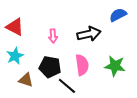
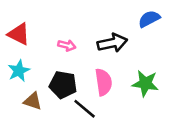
pink arrow: (53, 36) -> (67, 45), turned -72

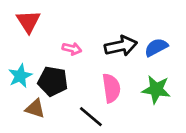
blue semicircle: (149, 19) -> (156, 47), moved
red triangle: (19, 34) -> (28, 21), moved, turned 30
black pentagon: (63, 85) -> (53, 81), moved

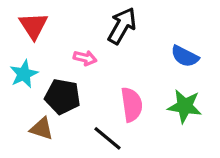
black arrow: (121, 46) -> (122, 26), moved, turned -48
blue semicircle: (156, 47) -> (185, 56), turned -125
cyan star: (20, 76) -> (24, 74), moved

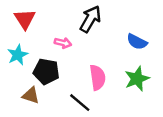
green star: (185, 106) -> (137, 79), turned -30

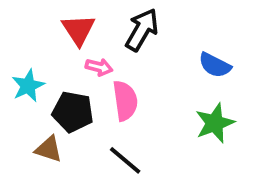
red triangle: (25, 19) -> (78, 30), moved
pink semicircle: (98, 77) -> (125, 101), moved

